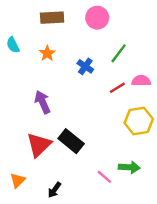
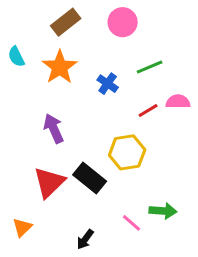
brown rectangle: (52, 18) -> (66, 22), turned -35
orange star: (47, 53) -> (60, 67), size x1.6
green line: (119, 53) -> (150, 67), turned 30
yellow hexagon: (139, 121) -> (127, 152), moved
black arrow: (54, 190) -> (85, 239), moved

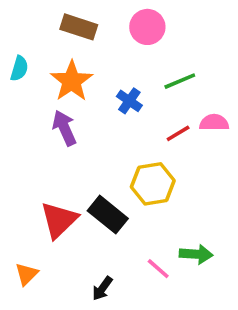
brown rectangle: (66, 22) -> (79, 27), turned 56
cyan semicircle: (16, 57) -> (19, 68), turned -138
purple arrow: (54, 128) -> (64, 128), moved

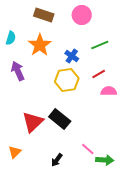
pink semicircle: (214, 123) -> (109, 91), moved
purple arrow: (64, 128) -> (18, 71), moved
yellow hexagon: (153, 184) -> (67, 80), moved
green arrow: (196, 254) -> (105, 160), moved

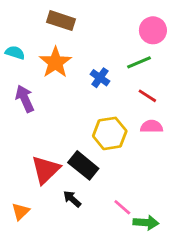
pink circle: (82, 15) -> (153, 30), moved
cyan semicircle: (11, 38) -> (15, 53), turned -88
red line: (99, 74) -> (147, 96), moved, turned 64
yellow hexagon: (67, 80) -> (110, 133), moved
black arrow: (57, 160) -> (72, 199), moved, turned 96

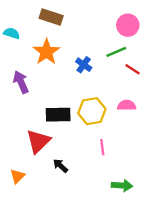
cyan semicircle: (15, 53) -> (12, 33), moved
red line: (147, 96) -> (132, 69), moved
black rectangle: (83, 165) -> (58, 115), moved, turned -40
pink line: (122, 207) -> (102, 147), moved, turned 42

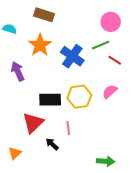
blue cross: (84, 65) -> (72, 56), size x1.6
pink semicircle: (127, 105) -> (110, 92), turned -42
pink line: (102, 147) -> (68, 128), moved

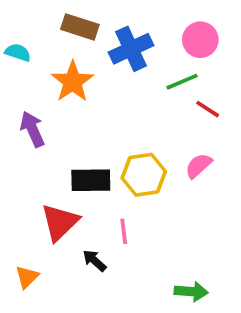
blue cross: (72, 56) -> (131, 49), moved, turned 30

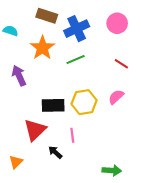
green line: (182, 82) -> (76, 60), moved

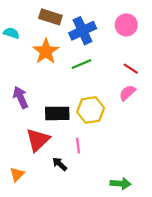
purple arrow: (19, 76) -> (21, 97), moved
pink semicircle: (116, 97) -> (127, 93), moved

